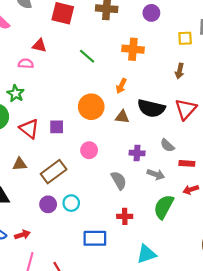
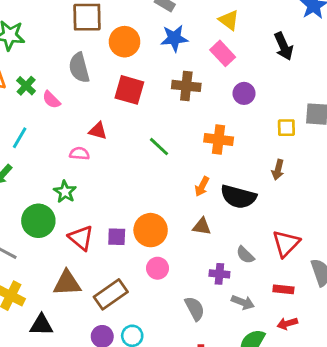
orange circle: (91, 107) -> (151, 230), moved
black semicircle: (151, 108) -> (238, 197), moved
red triangle: (186, 109) -> (286, 244), moved
gray semicircle: (167, 145) -> (245, 255), moved
brown triangle: (20, 164) -> (67, 283), size x1.5

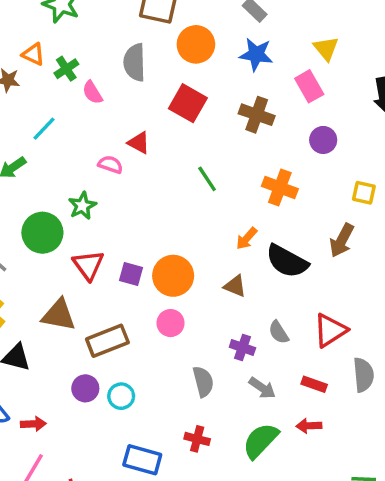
brown arrow: (278, 170) -> (342, 240), size x1.4

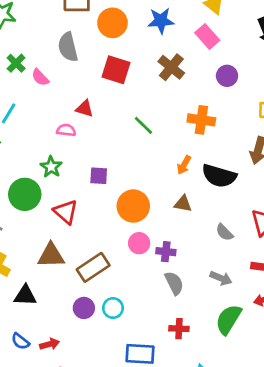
brown cross: (257, 115) -> (171, 67), turned 32
purple square: (131, 274) -> (99, 176), moved
purple cross: (242, 347) -> (166, 252), moved

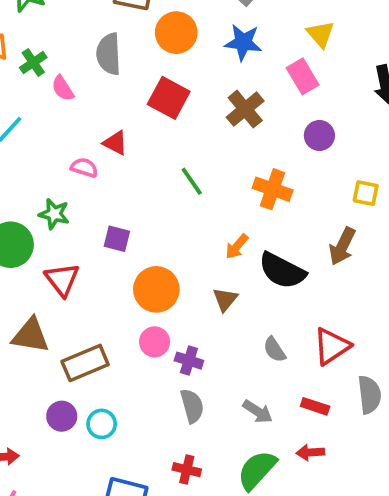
green star: (51, 167) -> (54, 214), turned -30
brown triangle: (183, 204) -> (225, 299), turned 48

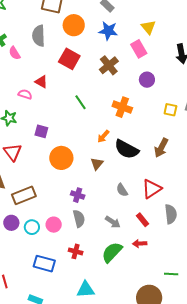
brown arrow: (342, 246) -> (161, 148), moved
pink circle: (155, 342) -> (54, 225), moved
red rectangle: (315, 406) -> (143, 220), turned 32

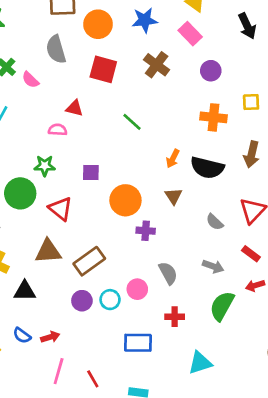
orange cross: (122, 107) -> (214, 117), moved
purple cross: (78, 195) -> (146, 231), moved

